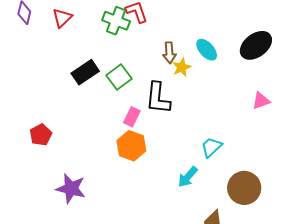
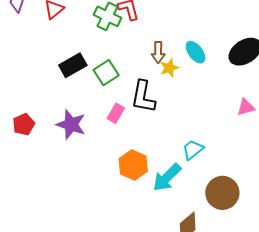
orange hexagon: (131, 146) -> (133, 165), moved
cyan arrow: (188, 177) -> (167, 178), size x1.4
purple star: (71, 189) -> (71, 125), moved

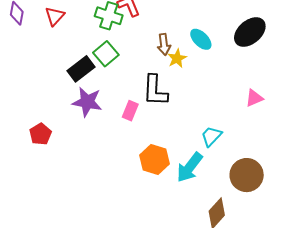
green square: (106, 73) -> (106, 54), moved
pink triangle: (246, 107) -> (254, 98), moved
purple star: (71, 125) -> (87, 102), moved

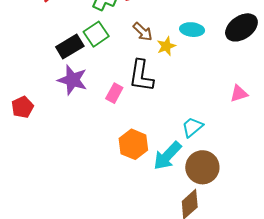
cyan ellipse: (201, 39) -> (192, 30), turned -45
brown arrow: (164, 44) -> (143, 32), moved, turned -45
brown circle: (247, 175) -> (202, 167), moved

